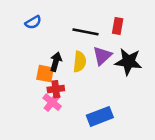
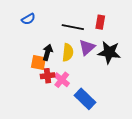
pink cross: (52, 102) -> (62, 80), moved
blue rectangle: (100, 116) -> (85, 99), turned 65

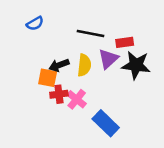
red rectangle: (100, 22) -> (125, 42), moved, turned 72
black arrow: (48, 52) -> (59, 65), turned -126

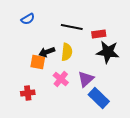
purple triangle: (108, 59) -> (86, 79), moved
red cross: (59, 94) -> (28, 93), moved
blue rectangle: (106, 123) -> (99, 98), moved

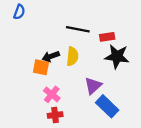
blue semicircle: (28, 19) -> (19, 12), moved, turned -40
pink cross: (61, 79) -> (52, 94), moved
red cross: (28, 93) -> (55, 115), moved

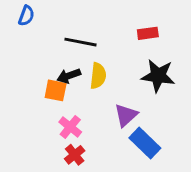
black line: (78, 29) -> (80, 42), moved
red rectangle: (107, 37) -> (148, 33), moved
red cross: (55, 115) -> (75, 155), turned -32

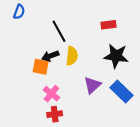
black line: (80, 42) -> (59, 31), turned 50
blue rectangle: (145, 143) -> (121, 92), moved
red cross: (75, 155) -> (55, 114), turned 32

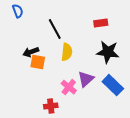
blue semicircle: (19, 12) -> (18, 11), turned -40
black arrow: (50, 56) -> (31, 52), moved
pink cross: (51, 94) -> (69, 87), moved

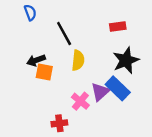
blue semicircle: (18, 11) -> (30, 13), moved
black star: (108, 52) -> (126, 60), turned -30
blue rectangle: (113, 85) -> (118, 88), moved

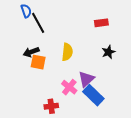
black line: (64, 34) -> (38, 23), moved
black star: (126, 60) -> (108, 52), size x0.6
blue rectangle: (118, 88) -> (93, 95), moved

